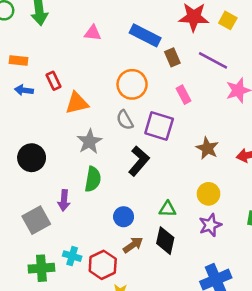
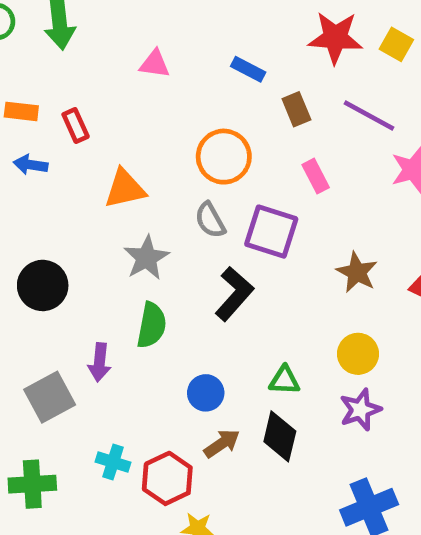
blue rectangle: (145, 35) -> (248, 69), size x0.6
red rectangle: (54, 81) -> (76, 126), moved
green cross: (41, 268) -> (32, 484), moved

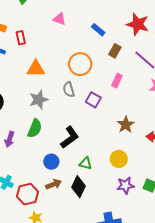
brown rectangle: (296, 109) -> (115, 51), turned 40
pink rectangle: (316, 176) -> (117, 81), turned 40
purple square: (271, 232) -> (93, 100), size x0.7
black L-shape: (234, 294) -> (70, 137), moved
purple star: (360, 410) -> (125, 185), moved

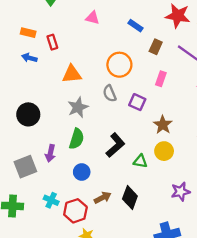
brown star: (126, 125) -> (163, 125), moved
yellow circle: (119, 159) -> (164, 151), moved
blue circle: (51, 162) -> (82, 172), moved
green triangle: (86, 163) -> (140, 161), moved

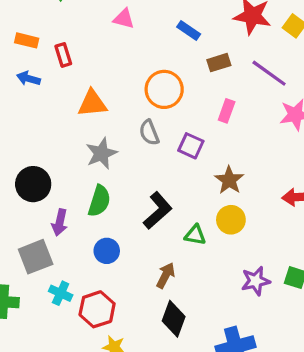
brown rectangle: (156, 47) -> (219, 63), turned 48
black circle: (28, 114) -> (33, 184), moved
gray square: (25, 167) -> (36, 257), moved
brown arrow: (103, 198) -> (166, 275), moved, turned -35
black diamond: (130, 198) -> (174, 319), moved

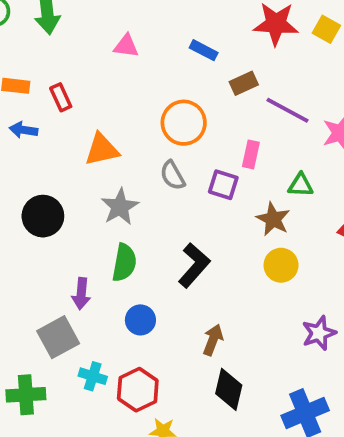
purple line: (269, 73) -> (288, 110), moved
pink rectangle: (227, 111) -> (251, 154), moved
black circle: (33, 184) -> (43, 216), moved
green triangle: (195, 235) -> (301, 185), moved

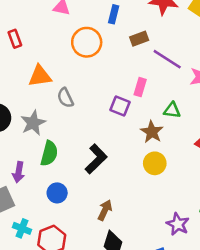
blue rectangle: (204, 50) -> (114, 14), turned 72
orange circle: (184, 123) -> (87, 42), moved
gray semicircle: (173, 175) -> (65, 98), moved
gray star: (120, 207) -> (33, 123), moved
purple star: (319, 333) -> (178, 224), moved, turned -30

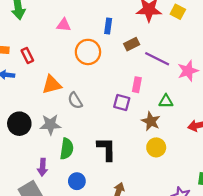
gray star: (33, 123) -> (50, 125), turned 30
black L-shape: (96, 159) -> (107, 149), turned -40

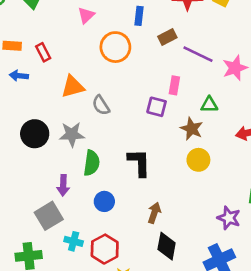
pink triangle: (64, 25) -> (86, 15), turned -48

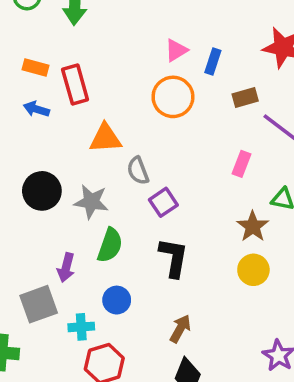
pink triangle: (86, 15) -> (176, 50), moved
red rectangle: (43, 52) -> (75, 84), size x1.5
purple square: (157, 107) -> (163, 202), moved, turned 30
cyan cross: (74, 241) -> (81, 327), moved, turned -30

